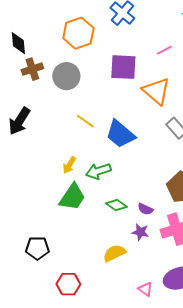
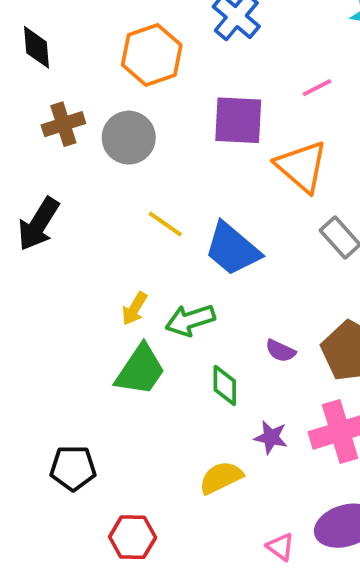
black diamond: (18, 43) -> (37, 47), moved
green diamond: (116, 205) -> (225, 385), turned 55
purple semicircle: (145, 209) -> (280, 351), moved

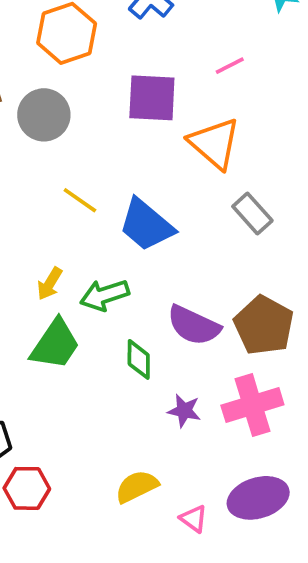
purple semicircle: (280, 351) -> (194, 325), size x1.8
yellow semicircle: (221, 478) -> (137, 487), moved
red hexagon: (133, 537) -> (27, 488), moved

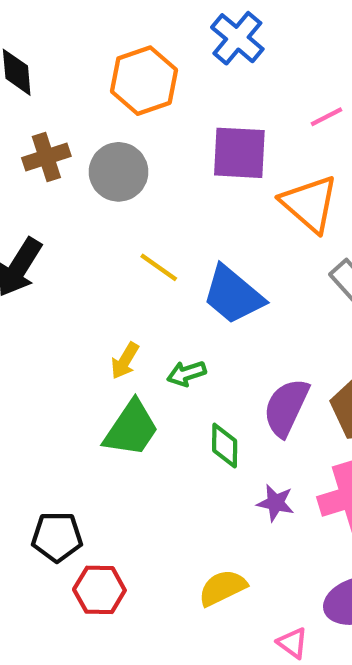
green arrow: (105, 295) -> (186, 373), size x0.7
purple semicircle: (194, 325) -> (286, 407), turned 90
pink triangle: (194, 519) -> (293, 643), moved

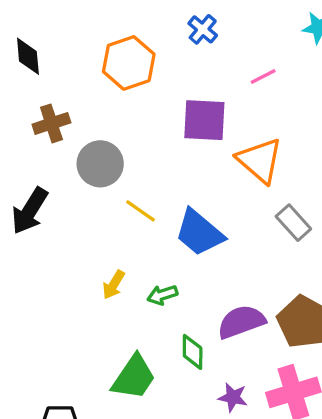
blue cross: (237, 38) -> (203, 29), size x0.7
pink line: (326, 117) -> (263, 76), moved
gray circle: (119, 172) -> (100, 164), moved
purple semicircle: (286, 407) -> (241, 322), turned 45
green trapezoid: (131, 429) -> (134, 377), moved

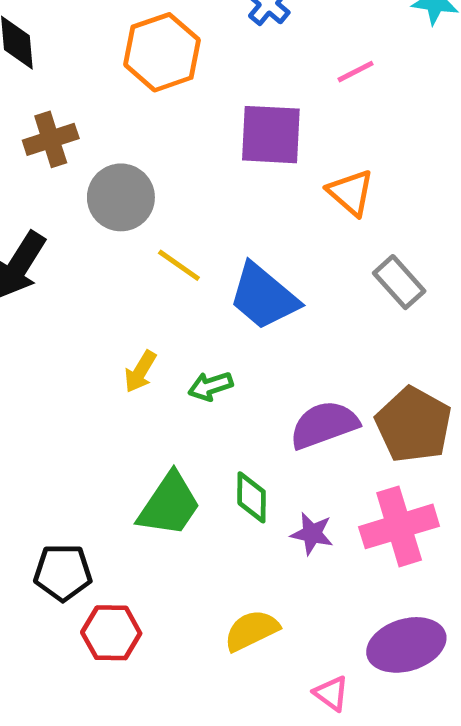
orange triangle: (260, 160) -> (351, 193), size x0.7
green diamond: (193, 352) -> (252, 497), moved

